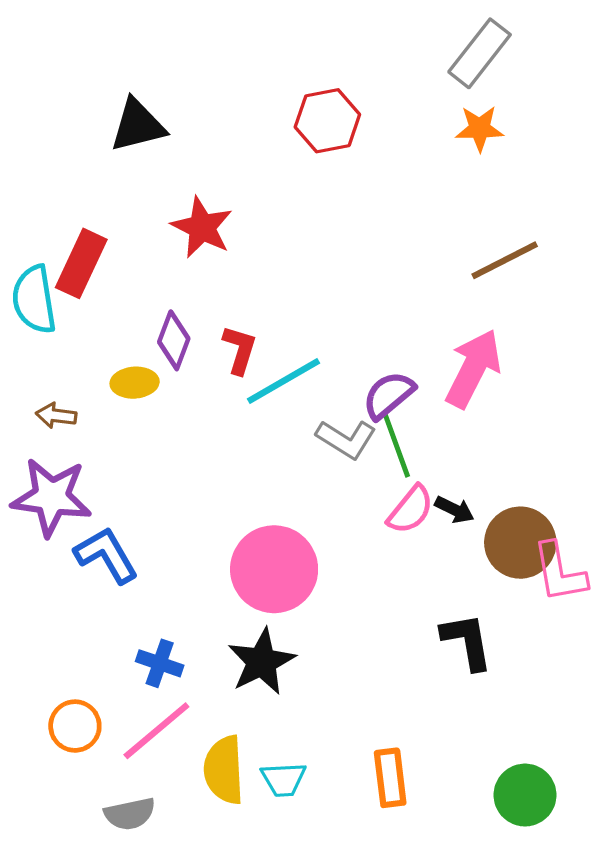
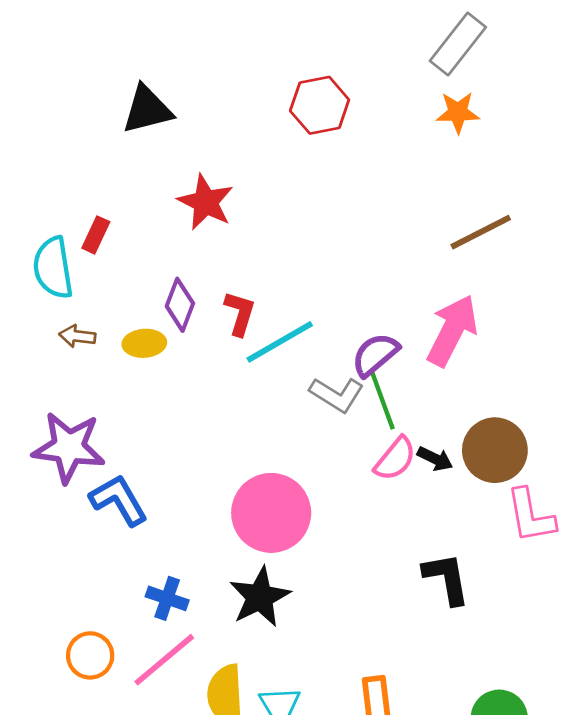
red rectangle: (81, 263) -> (96, 235), size x0.6
brown arrow: (56, 416) -> (77, 336), moved
brown circle: (520, 543) -> (495, 450), moved

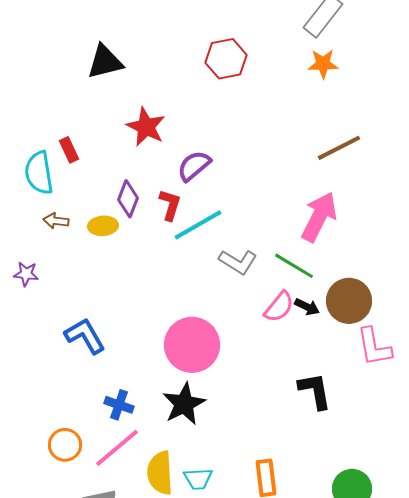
red rectangle: (96, 235) -> (69, 150), turned -50
purple semicircle: (375, 355) -> (194, 166), moved
green line: (382, 400) -> (294, 266), moved, turned -39
purple star: (69, 447) -> (26, 274), moved, size x0.5

